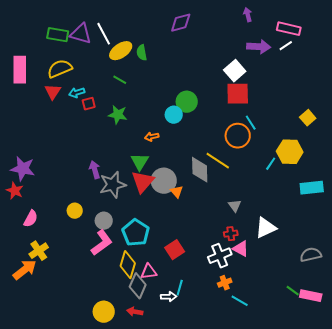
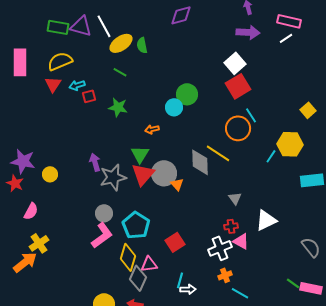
purple arrow: (259, 47) -> (248, 32), moved
red square: (238, 94) -> (238, 86), turned -30
yellow circle: (75, 211) -> (50, 174), moved
gray semicircle: (311, 255) -> (311, 247), turned 65
white arrow: (169, 297) -> (188, 289), moved

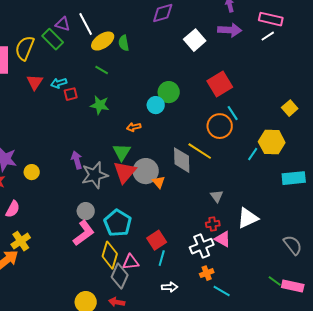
purple triangle: (81, 26) -> (63, 24), size x0.7
green rectangle: (58, 27) -> (53, 39), moved, turned 35
yellow semicircle: (60, 61) -> (25, 48), moved, turned -45
white square: (235, 63) -> (195, 40), moved
cyan line: (180, 280) -> (162, 258), moved

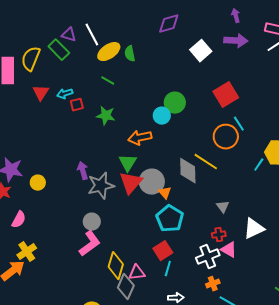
orange arrow: (134, 127) -> (140, 138), size x1.6
cyan pentagon: (118, 223) -> (170, 219), moved

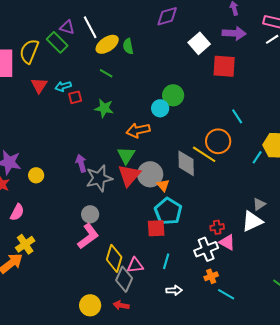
red square: (226, 95) -> (224, 66), moved, turned 35
orange circle: (226, 137) -> (218, 141), moved
gray triangle: (223, 207) -> (259, 204), moved, turned 32
red square: (163, 251) -> (156, 228), moved, turned 30

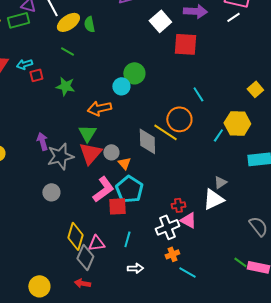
green rectangle: (57, 42) -> (18, 20), turned -60
gray circle: (150, 174) -> (111, 152), size x0.6
pink L-shape: (88, 236) -> (103, 189), moved
yellow circle: (90, 305) -> (39, 286), moved

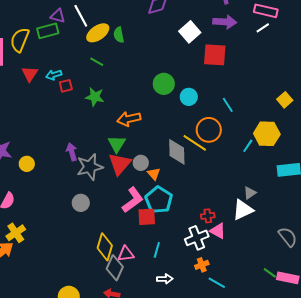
cyan circle: (121, 86) -> (189, 97), moved

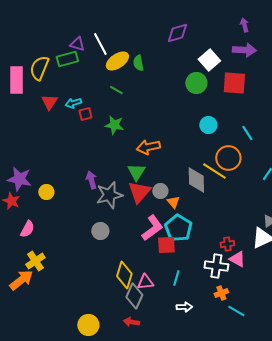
green circle: (164, 84) -> (196, 83), moved
white cross: (197, 238) -> (216, 266), turned 30

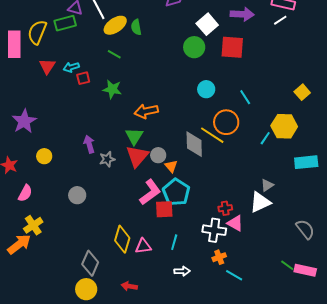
purple star: (19, 179) -> (24, 121), moved, turned 30
gray star: (109, 195) -> (107, 159), size x0.6
gray circle: (100, 231) -> (77, 195), moved
gray diamond: (134, 296) -> (90, 263), moved

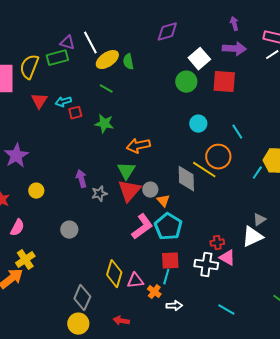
red square: (164, 209) -> (170, 261), moved
orange cross: (219, 257) -> (154, 292), moved, turned -32

